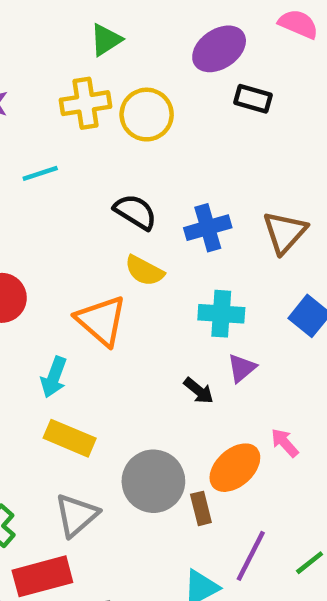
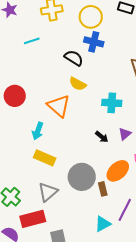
yellow circle: (147, 115) -> (91, 17), moved
blue cross: (208, 228) -> (94, 42), moved, turned 30
purple triangle: (242, 368) -> (125, 134), moved

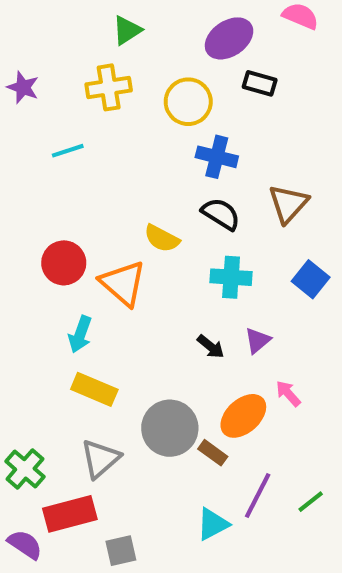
blue cross: (94, 42) -> (217, 157), moved
black semicircle: (74, 58) -> (221, 214), moved
red circle: (15, 96) -> (64, 263), moved
brown rectangle: (103, 189) -> (213, 453), turned -40

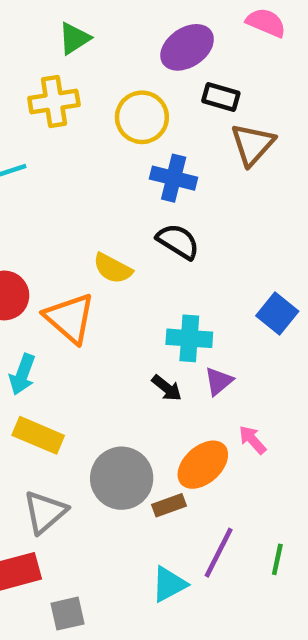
brown triangle: (288, 204) -> (252, 144), moved
cyan cross: (231, 277) -> (189, 338), moved
brown rectangle: (213, 453) -> (169, 505), turned -56
green line: (311, 502) -> (277, 559), turned -40

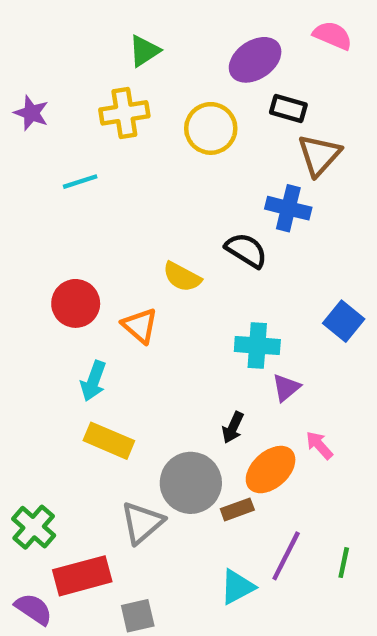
blue cross: (174, 178) -> (288, 208), moved
orange triangle: (70, 318) -> (140, 326), size x0.7
black arrow: (167, 388) -> (233, 427), moved, turned 76
gray triangle: (45, 512) -> (142, 523), moved

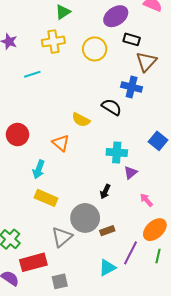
red circle: (76, 303) -> (17, 135), moved
orange ellipse: (271, 470) -> (155, 230), moved

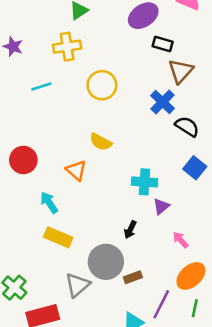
yellow circle: (95, 49) -> (102, 85), moved
blue cross: (132, 87) -> (163, 102), turned 30
black semicircle: (112, 107) -> (187, 126), moved
cyan arrow: (39, 169) -> (49, 203), turned 126

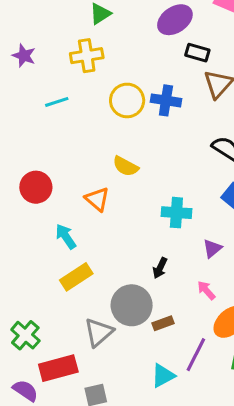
blue cross: (163, 102) -> (166, 100), moved, turned -35
purple triangle: (161, 206) -> (212, 248), moved
yellow rectangle: (58, 237) -> (76, 277), turned -56
pink arrow: (181, 240) -> (206, 290), moved

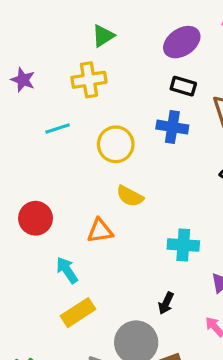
black rectangle: (197, 53) -> (183, 86), moved
yellow circle: (127, 100) -> (116, 144), moved
orange triangle: (97, 199) -> (100, 231), turned -50

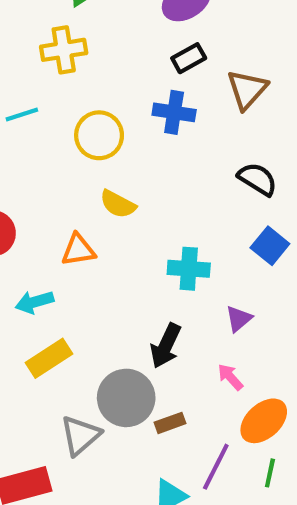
black rectangle: (183, 86) -> (189, 58), turned -45
cyan arrow: (67, 270) -> (34, 302), turned -72
black arrow: (166, 303) -> (166, 346), size x1.5

